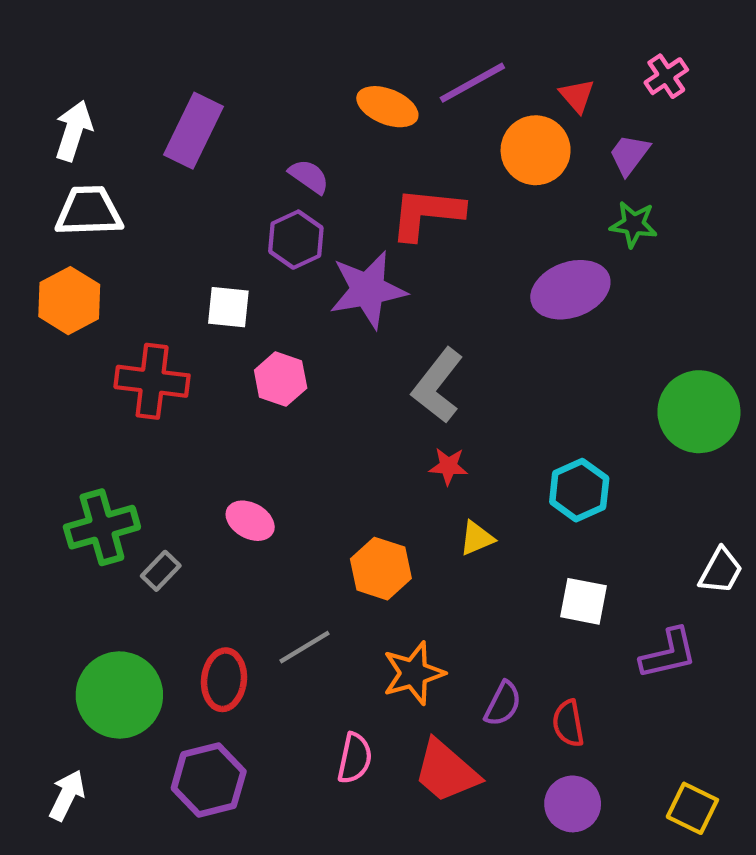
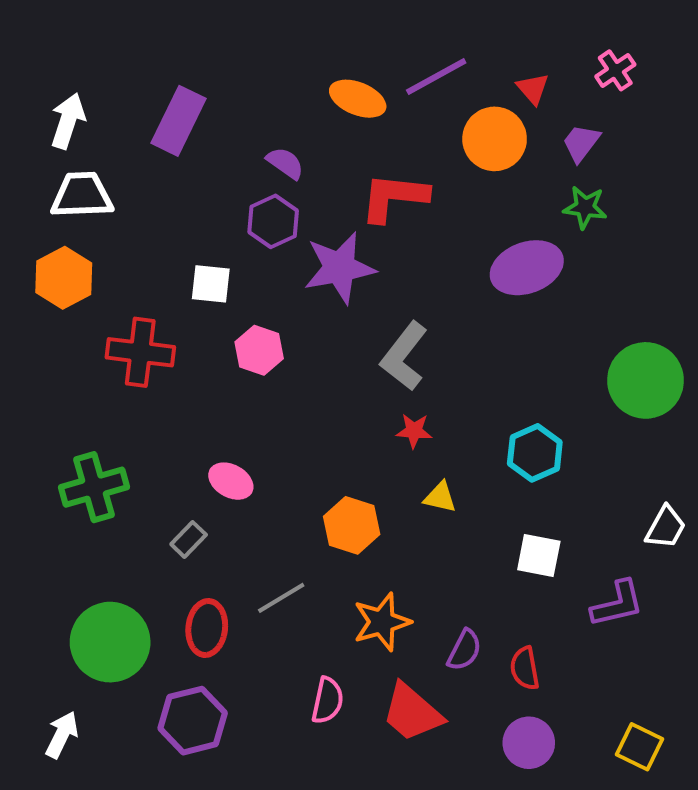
yellow triangle: (477, 538) -> (440, 497), turned 36
gray rectangle: (161, 571) -> (189, 539), moved

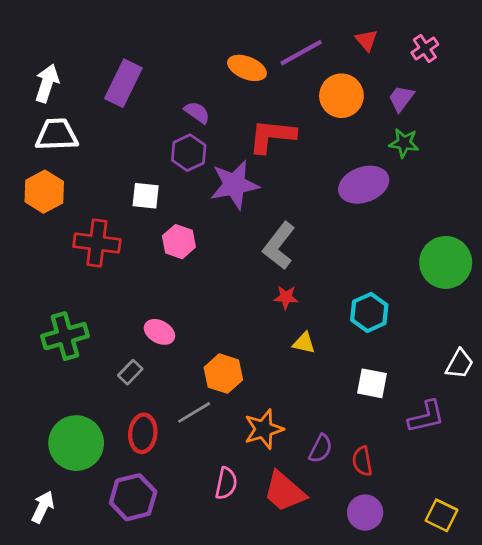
red triangle: (533, 89) -> (366, 40), moved
orange hexagon: (352, 525) -> (223, 374), moved

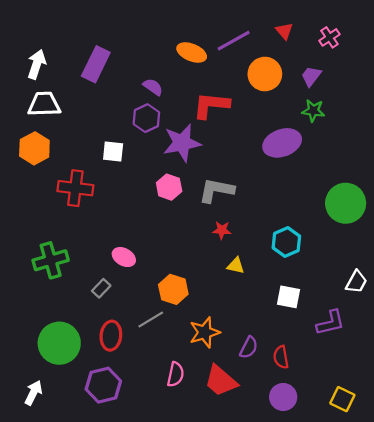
pink hexagon: (179, 242) -> (169, 187), moved
gray L-shape: (279, 246) -> (216, 190), turned 63

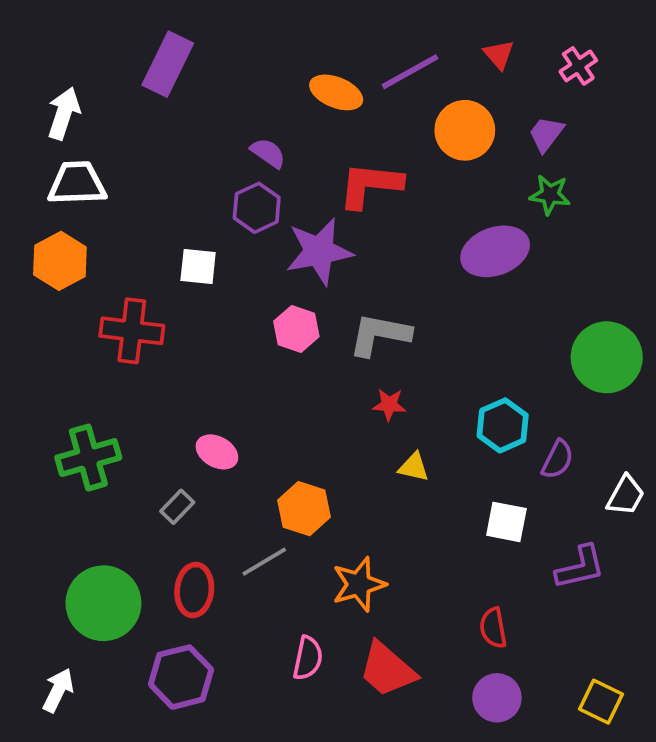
purple rectangle: (96, 64) -> (168, 64), moved
purple semicircle: (249, 347) -> (557, 459), moved

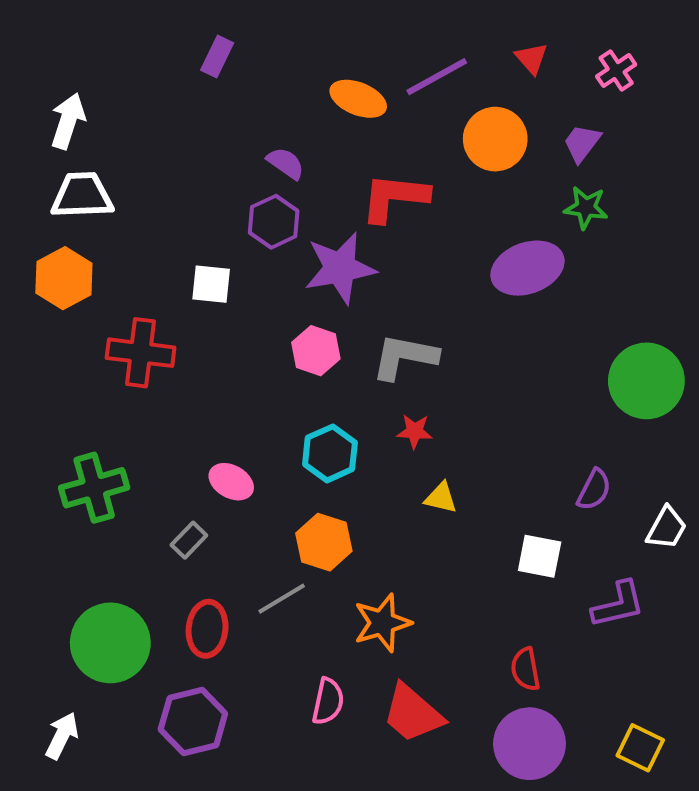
purple rectangle: (168, 64) -> (217, 56), moved, size x0.6
cyan hexagon: (503, 425) -> (330, 453), moved
purple circle: (497, 698) -> (529, 744), size x1.4

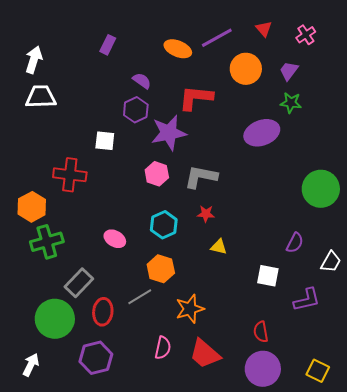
purple rectangle: (217, 56) -> (108, 45), moved
orange hexagon: (64, 278) -> (32, 207), moved
gray rectangle: (189, 540) -> (79, 283), moved, size x1.6

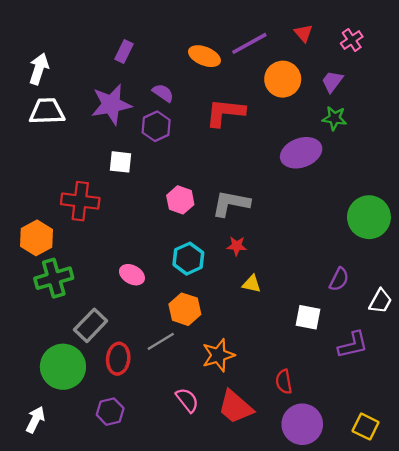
purple star: (169, 133) -> (111, 104), moved
red semicircle: (261, 332) -> (284, 382), moved
pink semicircle: (163, 348) -> (187, 400), turned -50
purple hexagon: (96, 358) -> (110, 412), size x0.7

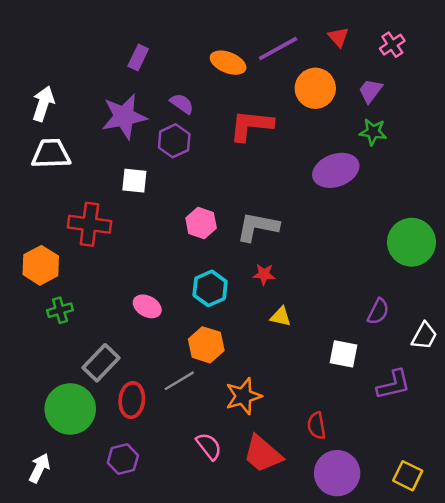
white arrow: (39, 69) -> (43, 104), moved
white trapezoid: (47, 111) -> (51, 154), moved
green cross: (54, 278) -> (60, 310), size x0.6

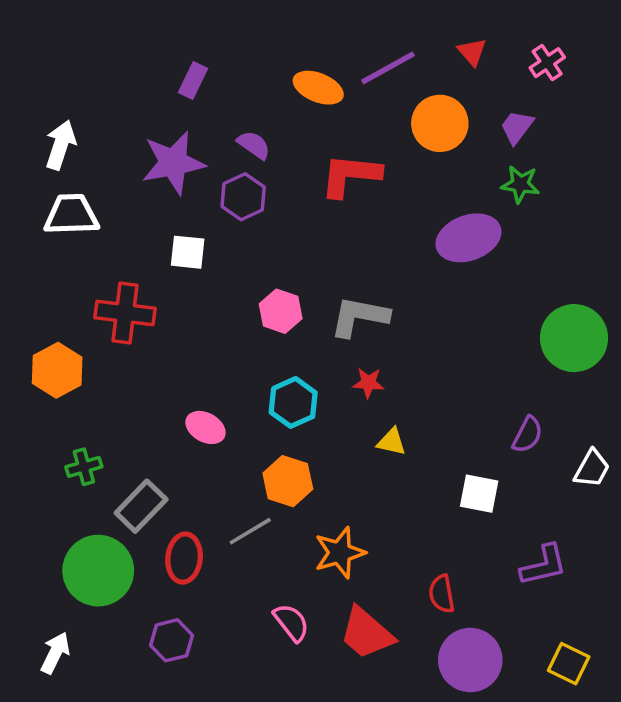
green cross: (60, 310) -> (84, 467), moved
purple L-shape: (394, 385) -> (544, 565), moved

